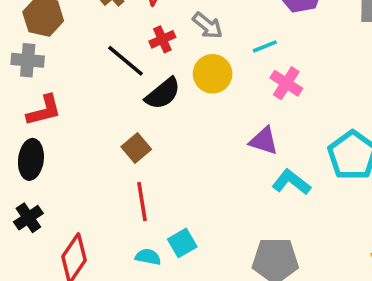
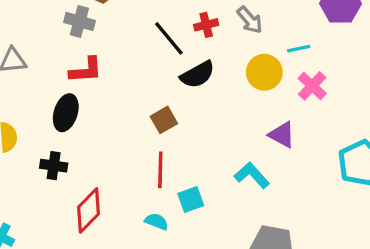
yellow circle: (213, 74) -> (264, 72), moved
cyan L-shape: (291, 182) -> (252, 175), moved
black cross: (28, 218) -> (54, 166), turned 32
cyan square: (182, 243) -> (191, 199), moved

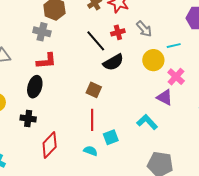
pink cross: (312, 86) -> (176, 77), moved
brown square: (164, 120) -> (94, 90), turned -35

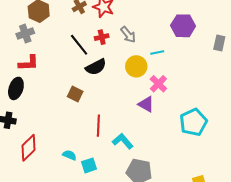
gray cross: (42, 32) -> (25, 34), turned -36
red line: (92, 120) -> (98, 126), moved
cyan L-shape: (147, 122) -> (123, 141), moved
cyan square: (111, 137) -> (89, 165), moved

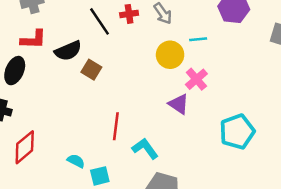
black semicircle: (96, 67) -> (68, 51), moved
brown square: (75, 94) -> (91, 70), moved

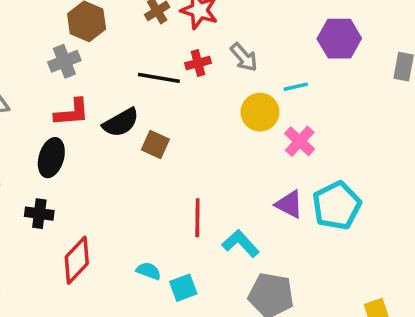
black line: (99, 21) -> (159, 78), turned -40
purple triangle: (179, 104) -> (289, 204), moved
cyan pentagon: (237, 132) -> (337, 206), moved

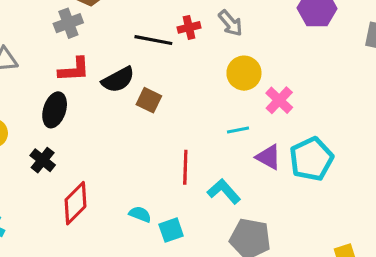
cyan line: (296, 87) -> (238, 130), moved
black cross: (39, 214) -> (43, 160), turned 30

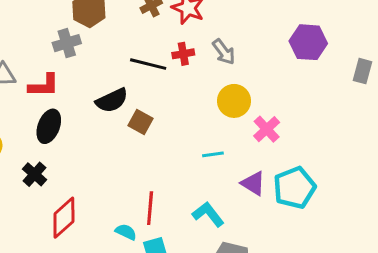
red L-shape: (74, 70) -> (44, 86), moved
cyan line: (238, 130) -> (213, 154), moved
red line: (185, 167) -> (150, 208), moved

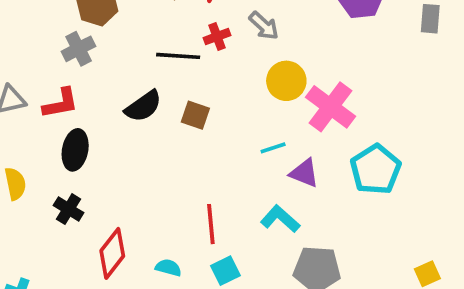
brown square: (141, 122) -> (195, 115), moved
pink cross: (267, 129) -> (330, 107), size x1.5
purple triangle: (253, 183) -> (304, 173), moved
cyan semicircle: (126, 232) -> (168, 268), moved

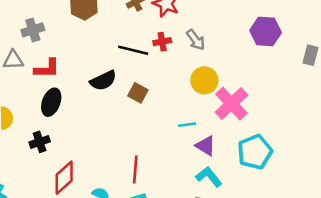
gray cross: (79, 49) -> (33, 30), moved
black cross: (69, 209) -> (40, 142), turned 30
cyan L-shape: (280, 219) -> (209, 177), moved

